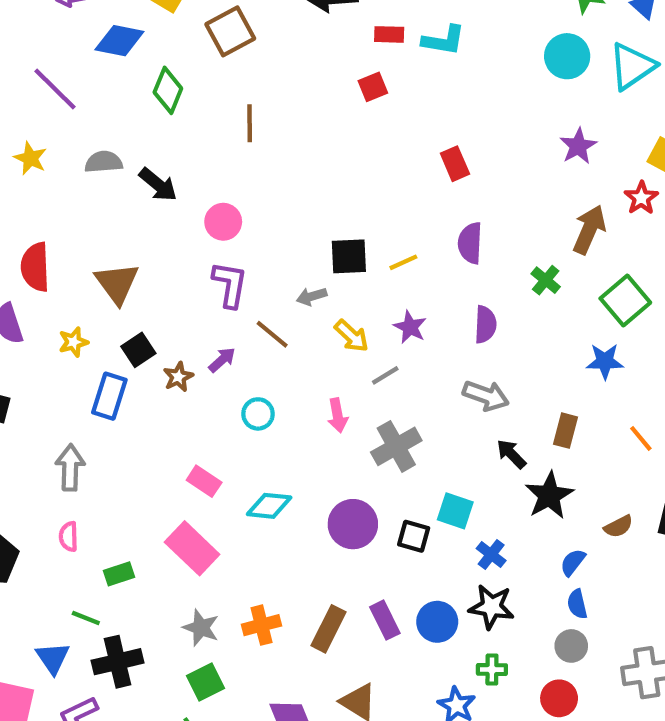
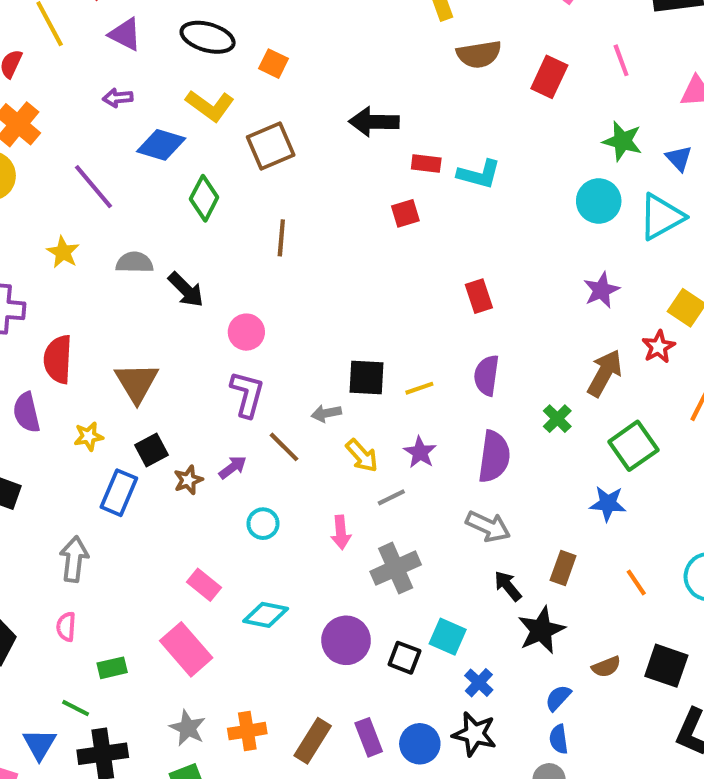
purple semicircle: (485, 324) -> (494, 457), size x1.4

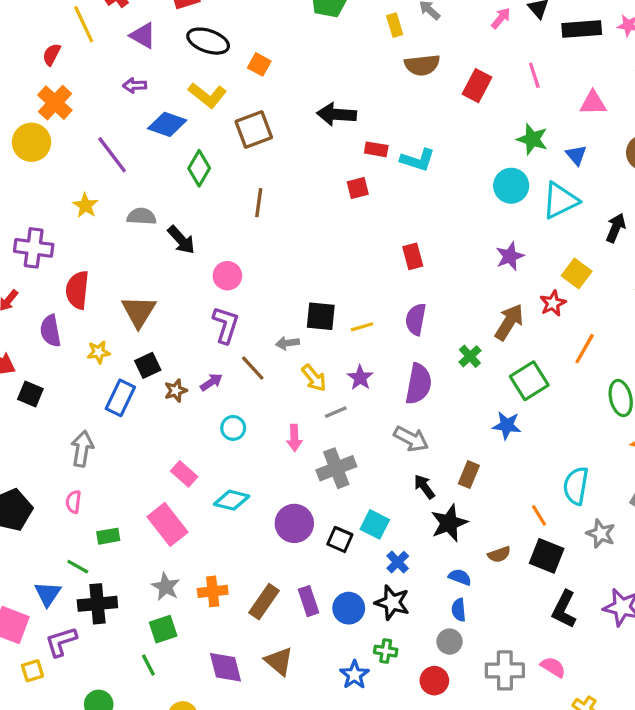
orange line: (636, 582) -> (539, 515), moved
blue semicircle: (558, 698) -> (460, 577), turned 65

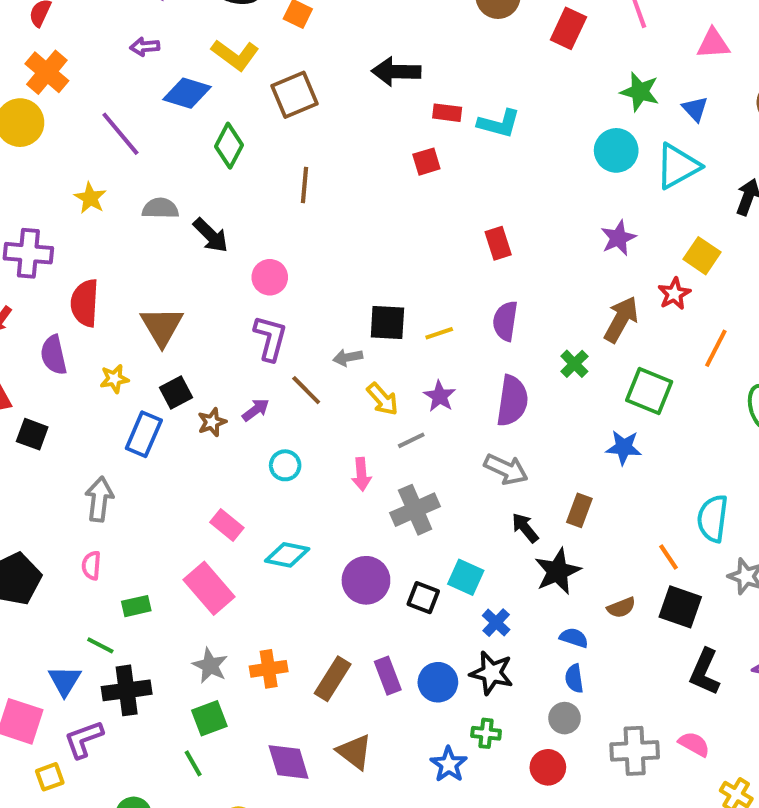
green square: (529, 381) -> (649, 391), turned -33

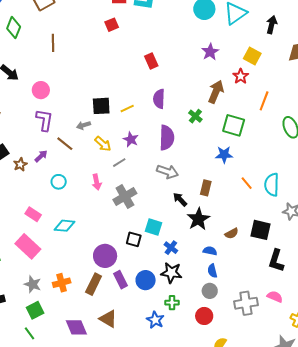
orange line: (668, 557) -> (247, 183), moved
purple circle: (366, 580) -> (105, 256), moved

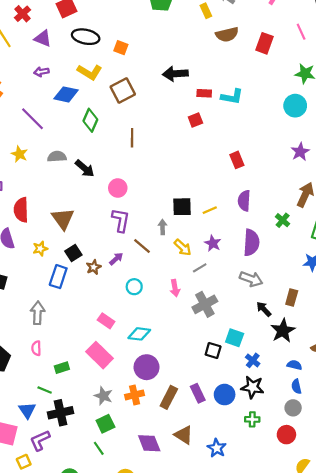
gray arrow: (84, 125) -> (163, 227), turned 104
purple circle: (105, 256) -> (147, 367), moved
blue star: (155, 320) -> (217, 448), moved

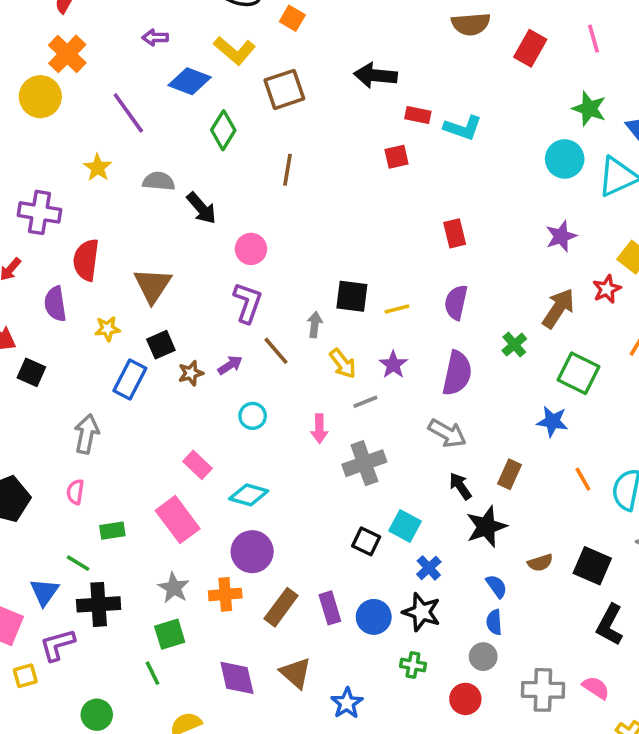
blue semicircle: (294, 365) -> (496, 586), turned 32

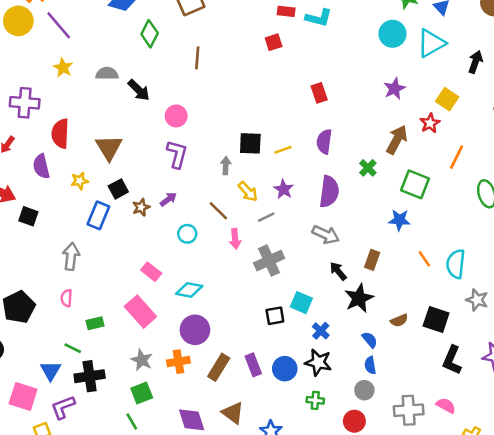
purple line: (128, 113) -> (59, 25), moved
brown line: (276, 351) -> (218, 211), moved
black square: (366, 541) -> (275, 316), turned -30

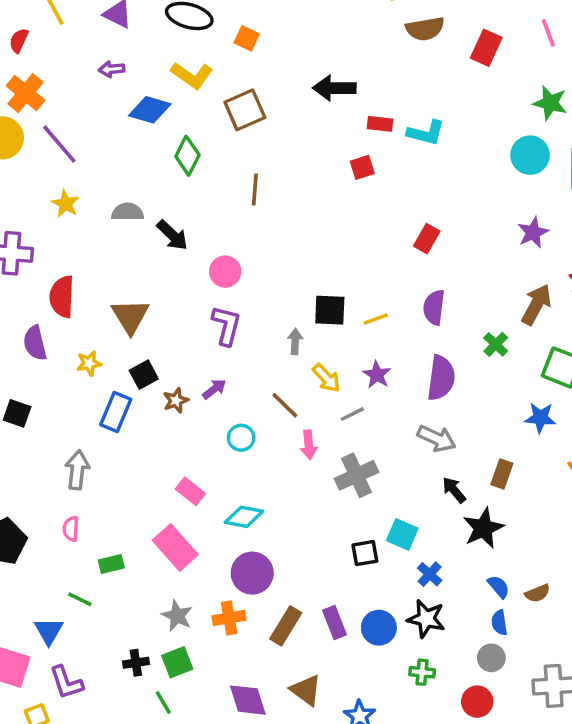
red rectangle: (319, 93) -> (427, 239), turned 48
brown semicircle: (399, 320) -> (538, 593), moved
black cross: (90, 376) -> (136, 663), moved, size x0.6
purple L-shape: (63, 407) -> (66, 682), turned -88

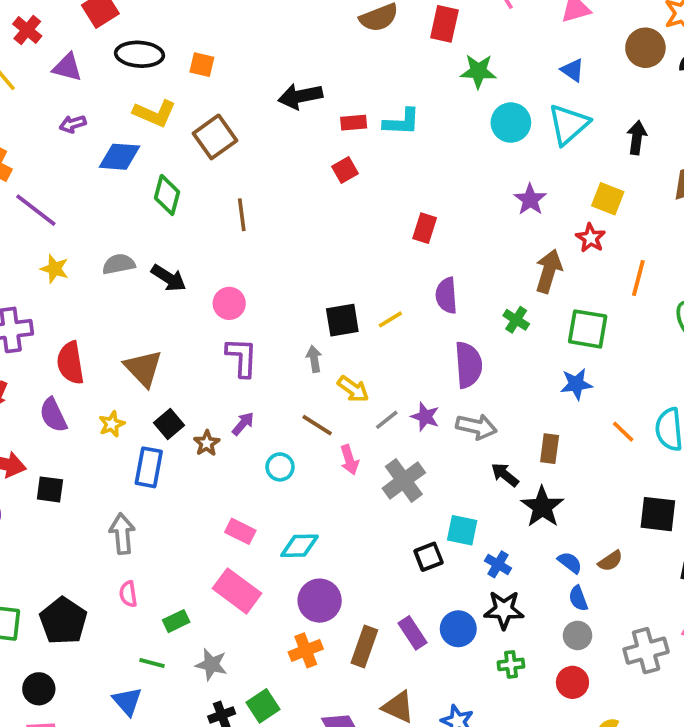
green star: (550, 103) -> (478, 71), moved
purple star: (377, 375) -> (425, 417), moved
gray star: (177, 616) -> (211, 665), moved

